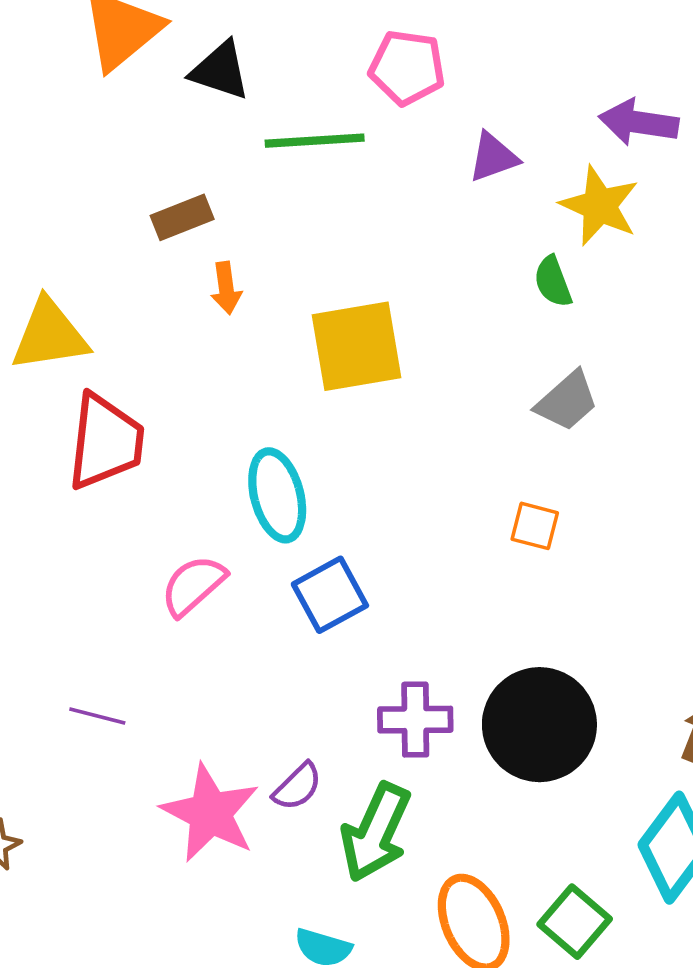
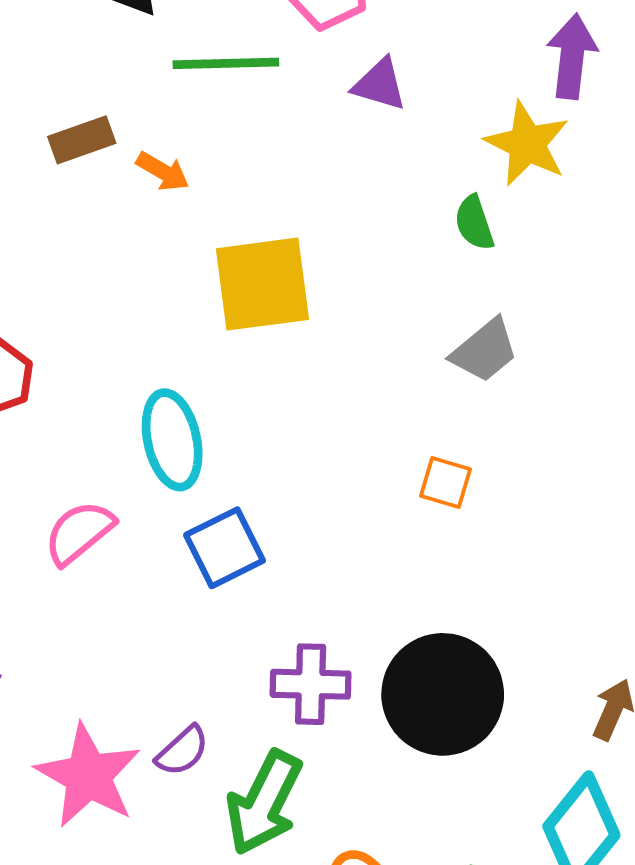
purple arrow: (639, 122) -> (572, 56), turned 86
purple triangle: (493, 157) -> (380, 84), moved, turned 34
orange arrow: (226, 288) -> (163, 171), moved, turned -54

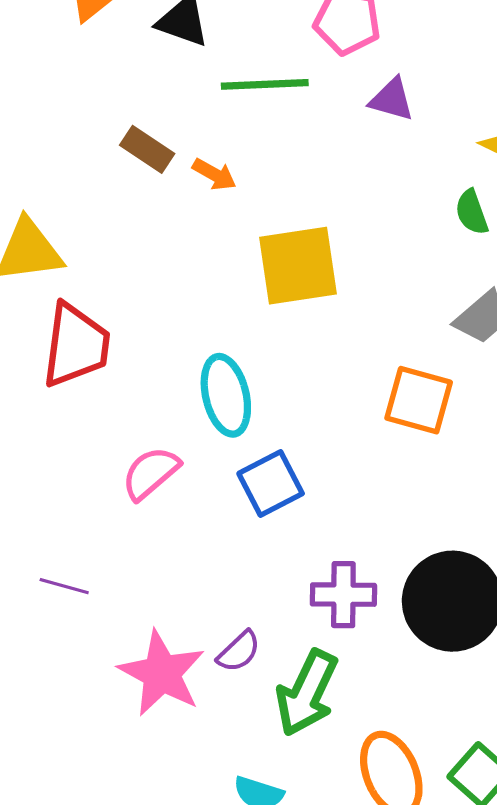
brown rectangle: (82, 140) -> (147, 149), turned 54
orange square: (445, 482) -> (419, 400), moved, size x1.6

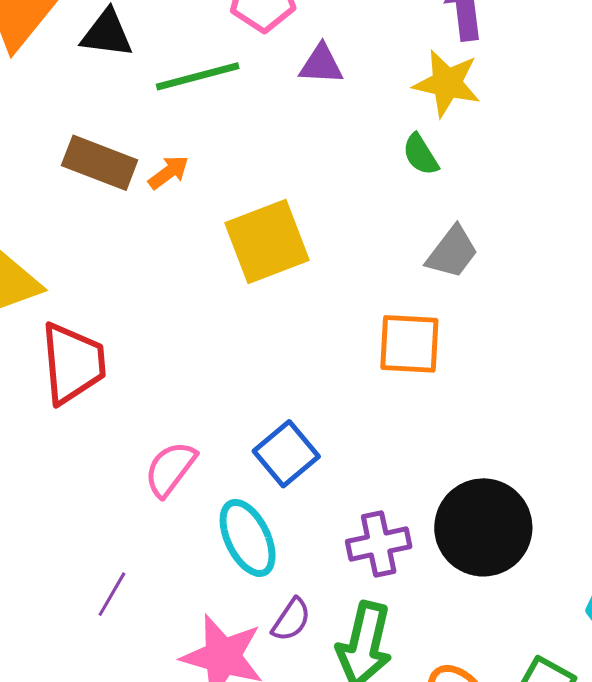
brown rectangle: (147, 149) -> (100, 163), size x1.4
orange arrow: (214, 174) -> (169, 172), turned -54
cyan ellipse: (226, 395) -> (248, 538), moved
purple line: (64, 586) -> (112, 594), turned -63

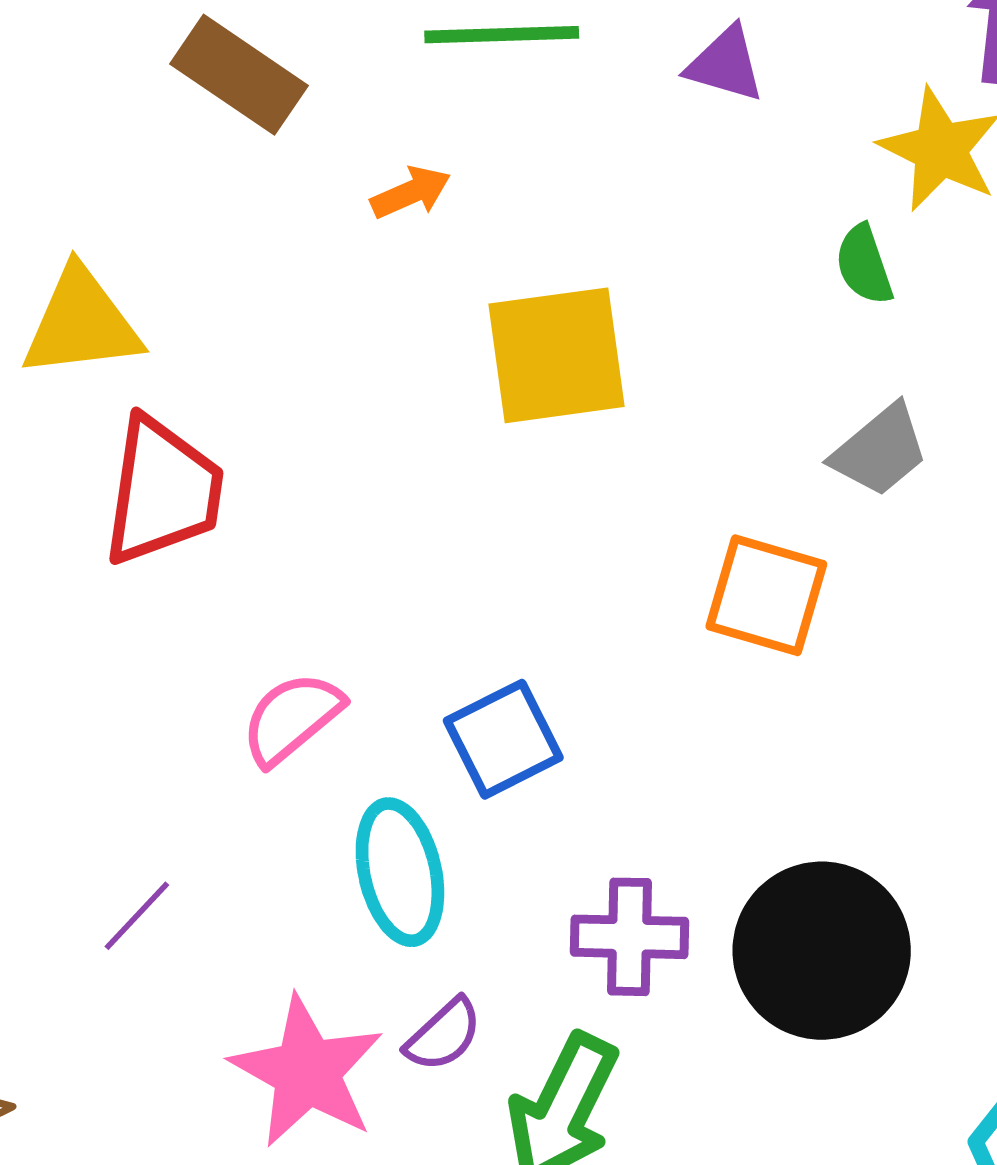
brown rectangle: (100, 163) -> (239, 75), moved

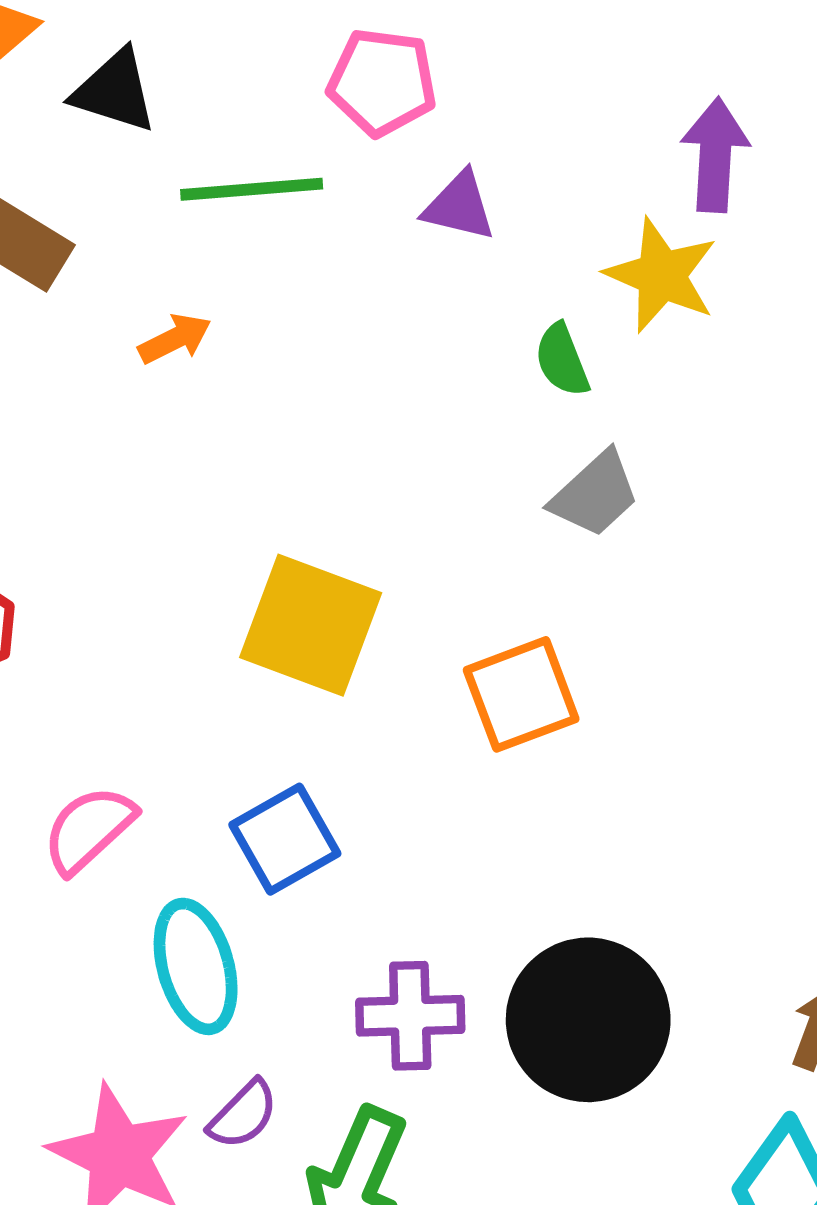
green semicircle: (864, 265) -> (562, 360), moved
yellow square: (556, 355) -> (311, 625), moved, turned 31
gray trapezoid: (880, 450) -> (595, 494), moved
orange square: (766, 595) -> (521, 694), turned -34

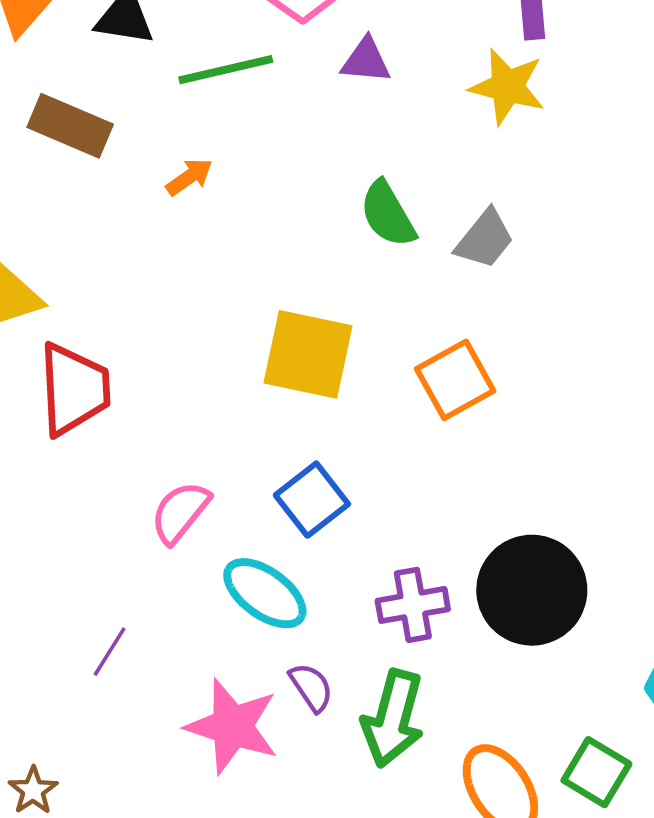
green semicircle: (562, 360) -> (388, 214), moved, size x1.4
cyan ellipse: (196, 966) -> (265, 593), turned -30
purple semicircle: (243, 1115) -> (311, 687), turned -70

